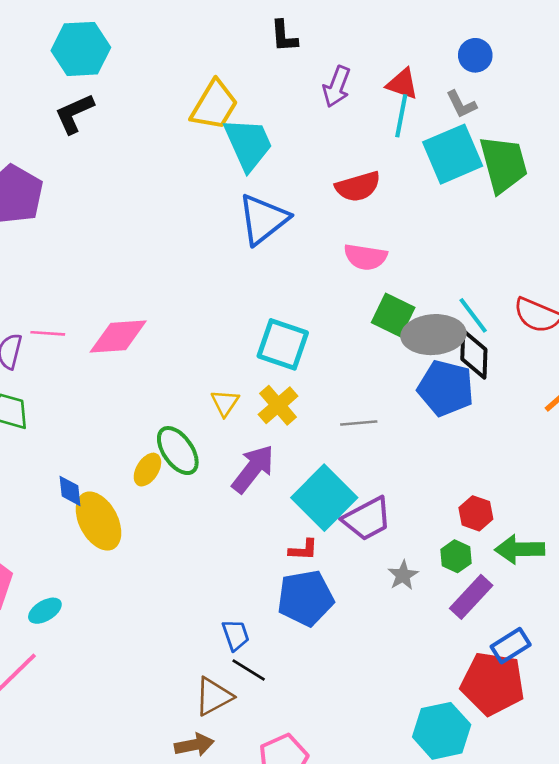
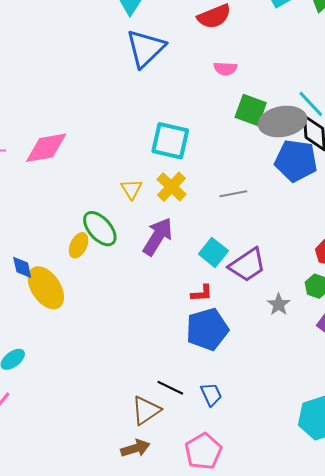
pink semicircle: (365, 257) -> (225, 69), size x0.7
cyan square: (324, 498) -> (213, 252), size x0.6
blue trapezoid: (236, 635) -> (211, 394), moved

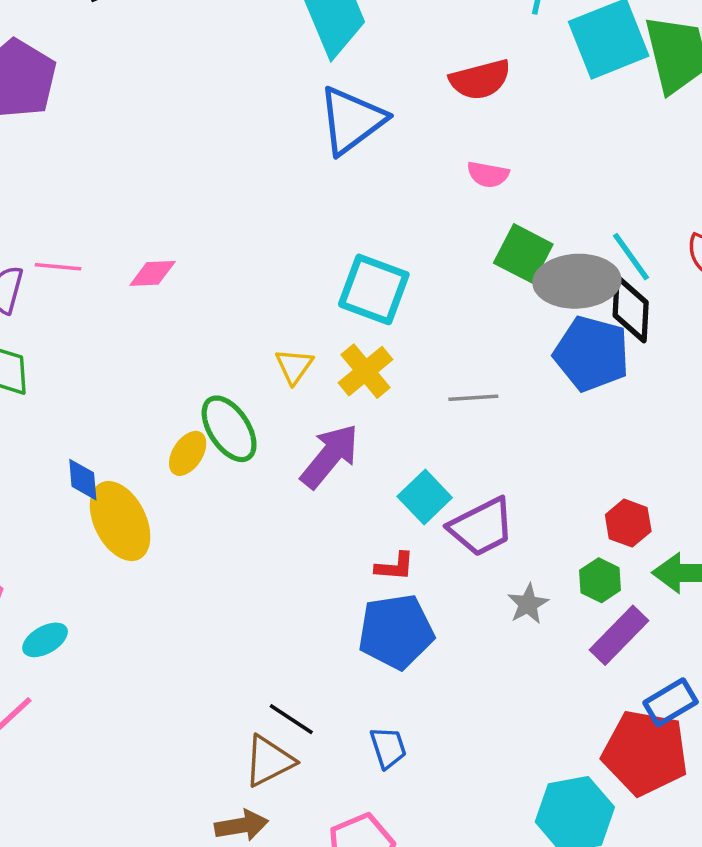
pink diamond: (46, 148) -> (153, 273), size x0.6
black line: (170, 388) -> (291, 719), moved

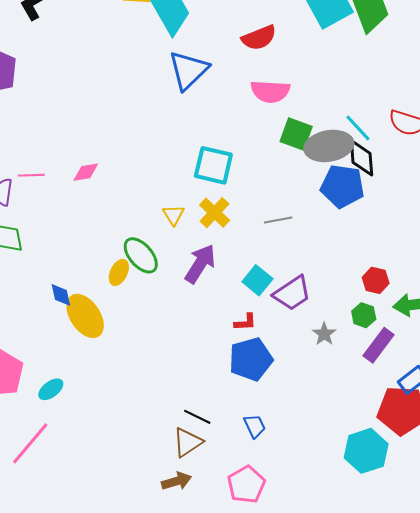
pink semicircle: (488, 174) -> (270, 91), size x1.6

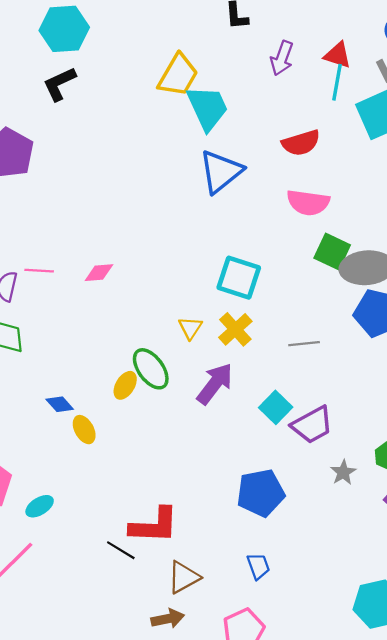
blue diamond: (61, 295) -> (60, 404), turned -35
yellow ellipse: (85, 316) -> (84, 430), size x0.6
red L-shape: (245, 322) -> (154, 525), moved, size x2.0
black line: (197, 417) -> (121, 550), moved

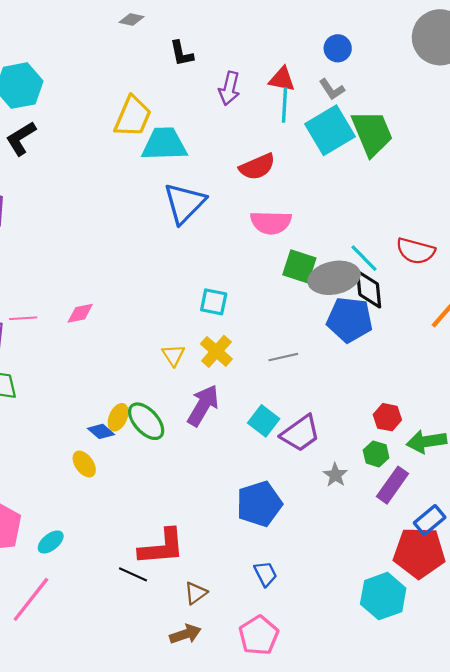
cyan trapezoid: (207, 108) -> (164, 144), turned -60
cyan square: (239, 278) -> (214, 302), size x0.7
green ellipse: (151, 369) -> (146, 421), moved
blue diamond: (60, 404) -> (101, 431), moved
brown triangle: (184, 577) -> (196, 593), size x0.7

